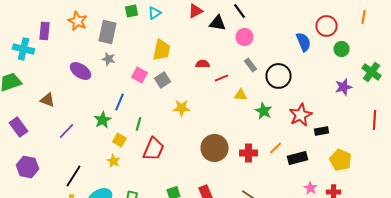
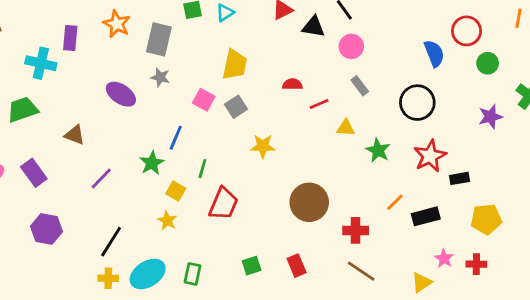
black circle: (278, 76) -> (417, 103), moved
red cross: (248, 153) -> (356, 230), moved
yellow pentagon: (340, 160) -> (486, 219), turned -30

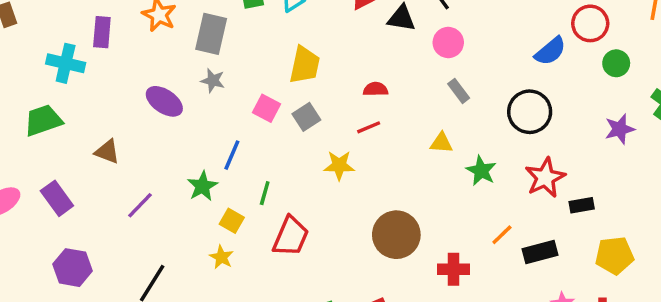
blue semicircle: (434, 53) -> (550, 51), turned 72
red line: (319, 104) -> (369, 127), moved

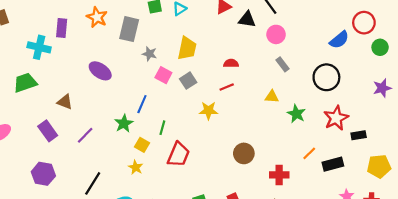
gray star: (213, 81) -> (149, 54), moved
purple rectangle: (57, 198) -> (48, 131), moved
brown circle: (396, 235) -> (244, 153), size x0.7

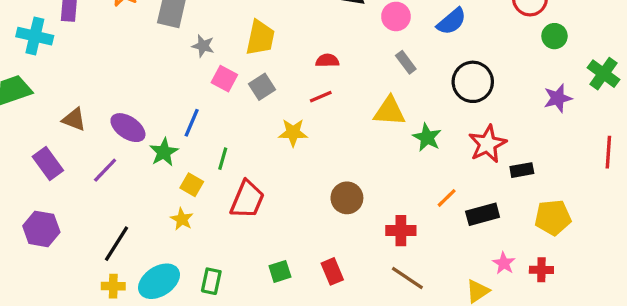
blue semicircle: (339, 40) -> (452, 21), moved
purple ellipse: (100, 71) -> (128, 128), moved
yellow triangle: (272, 97) -> (389, 111), size x1.5

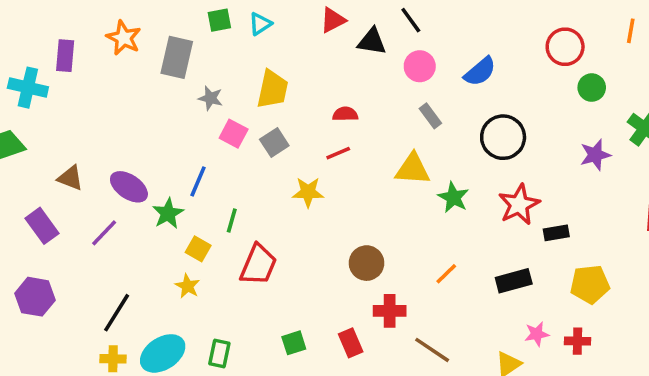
orange line: (447, 198) -> (446, 274), moved
red cross: (401, 231) -> (390, 311), moved
pink star: (504, 263) -> (537, 334), turned 30

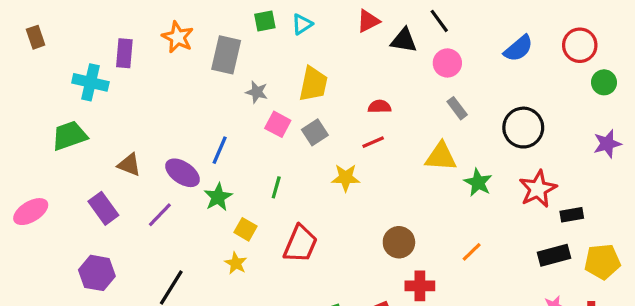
blue semicircle: (480, 72) -> (518, 48), moved
blue line: (198, 181) -> (220, 150), moved
green line: (232, 220) -> (276, 187), moved
black rectangle: (514, 281) -> (554, 255), moved

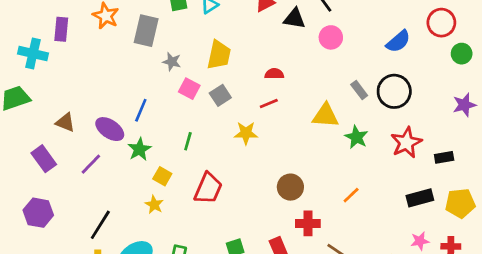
blue semicircle: (518, 48) -> (398, 41), moved
gray rectangle: (457, 108) -> (359, 90), moved
black rectangle: (572, 215) -> (444, 157), moved

